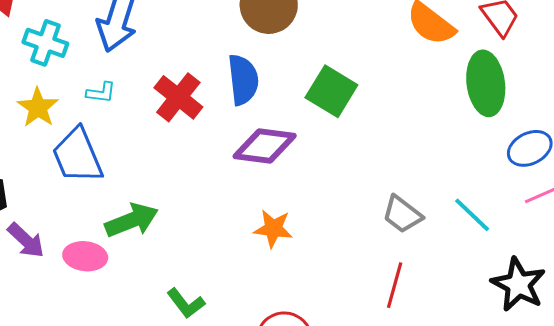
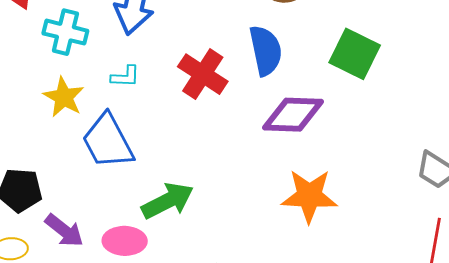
orange star: (273, 229) -> (309, 196), size x1.4

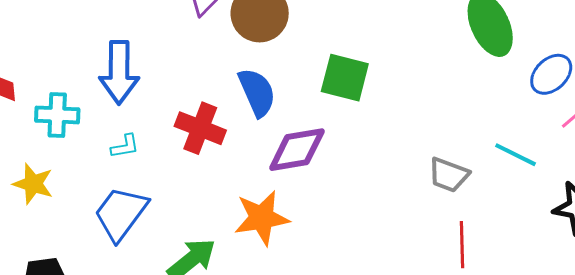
yellow star: (64, 97) -> (33, 184), moved
blue trapezoid: (108, 141) -> (121, 213), turned 76
orange star: (309, 196) -> (262, 218), moved

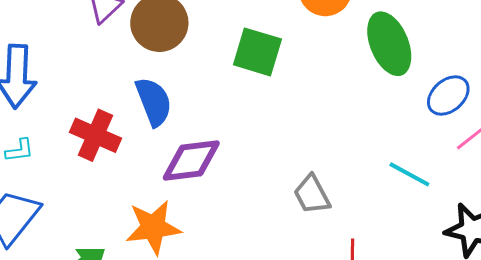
green square: (345, 78) -> (257, 52), moved
gray trapezoid: (449, 175) -> (312, 195), moved, turned 39

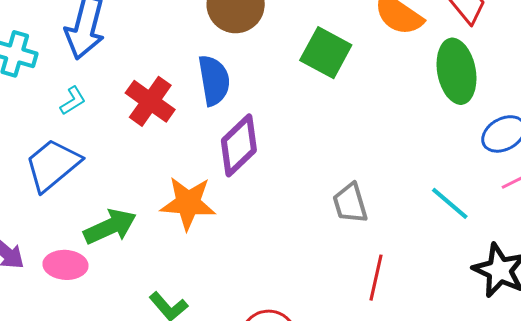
cyan L-shape: (20, 150) -> (73, 101), turned -36
purple diamond: (191, 161) -> (239, 145), turned -48

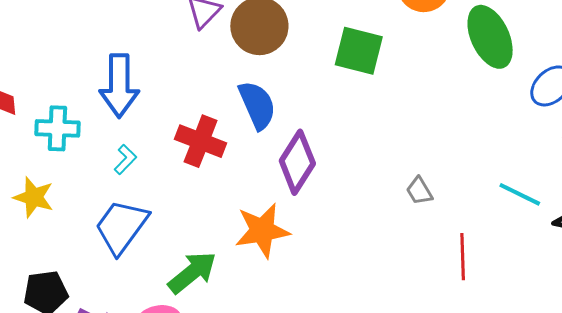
gray trapezoid: (350, 203) -> (419, 191), size x0.7
cyan line: (450, 203) -> (520, 194), moved

